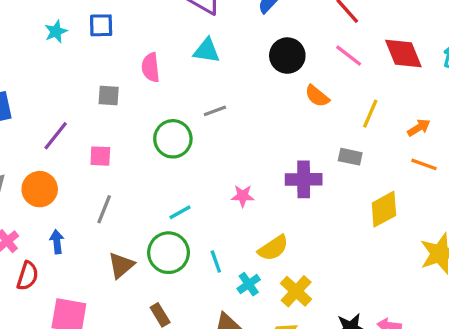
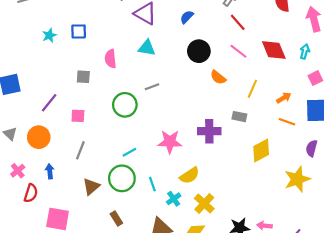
pink star: (243, 196) -> (170, 142), size x1.6

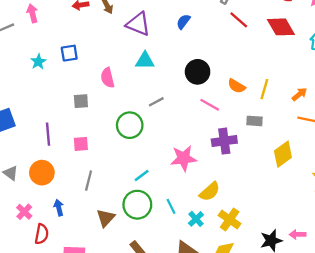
red diamond: (274, 50) -> (281, 27), moved
black circle: (199, 51) -> (198, 72), moved
pink line: (238, 51) -> (210, 105), moved
orange semicircle: (218, 77) -> (236, 86), moved
purple line: (49, 103) -> (48, 134), turned -36

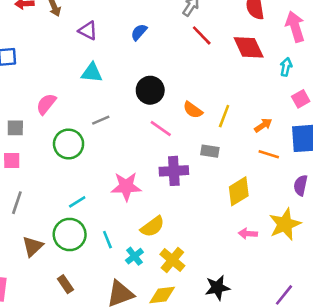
purple triangle: (138, 24) -> (88, 31), size x0.7
pink semicircle: (108, 78) -> (46, 104), moved, turned 48
gray square: (81, 101) -> (15, 128), moved
pink arrow: (298, 234) -> (248, 234), moved

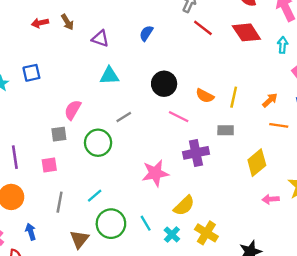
gray square: (15, 128) -> (59, 134), moved
cyan line: (77, 202) -> (95, 196), moved

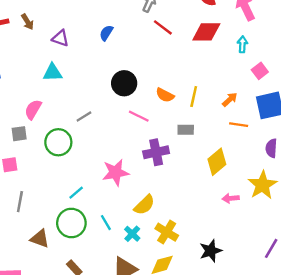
red diamond: (246, 32) -> (206, 32), turned -56
cyan triangle: (109, 76) -> (53, 73), moved
cyan line: (95, 196) -> (76, 193), moved
brown triangle: (79, 239) -> (40, 239), turned -48

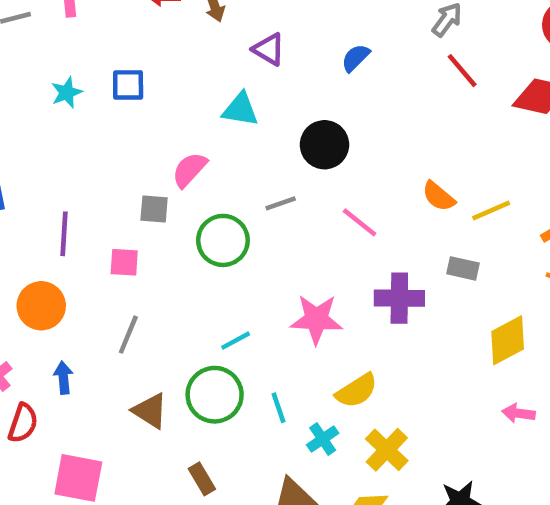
black circle: (124, 83) -> (325, 145), moved
yellow line: (194, 97) -> (491, 211), turned 42
pink line: (139, 116) -> (360, 222), moved

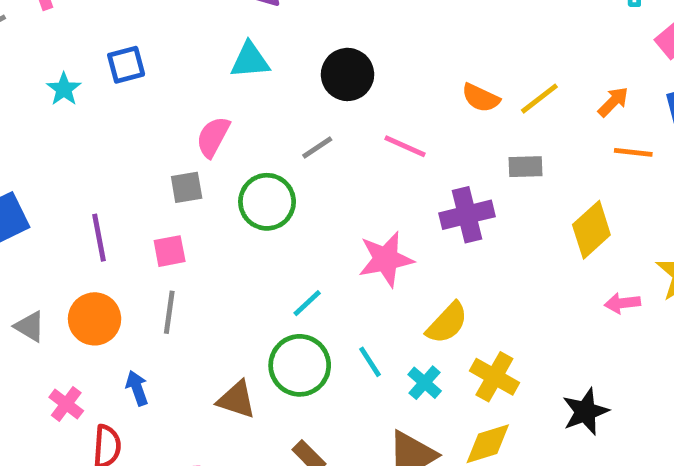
gray line: (128, 335) -> (169, 312), moved

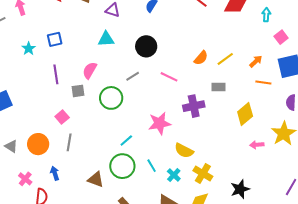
orange semicircle: (481, 98) -> (201, 58), turned -77
purple line: (99, 238) -> (56, 74), moved
pink square: (170, 251) -> (62, 117), moved, turned -32
yellow semicircle: (447, 323) -> (184, 151), turned 72

